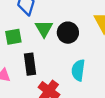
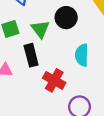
green triangle: (44, 28) -> (40, 29), moved

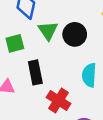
green triangle: (40, 29) -> (48, 31), moved

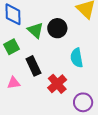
red cross: (58, 100) -> (57, 84), turned 30

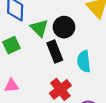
black rectangle: (33, 66) -> (55, 52), moved

